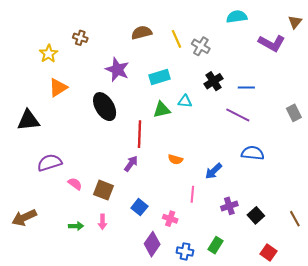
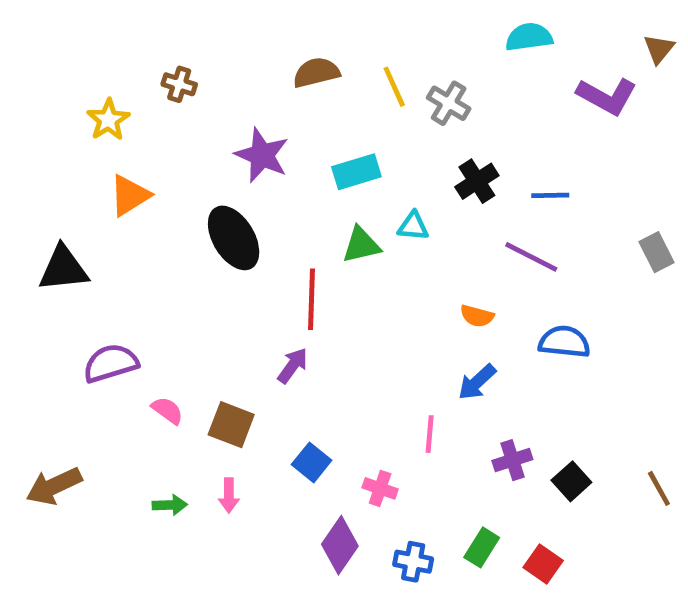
orange semicircle: (175, 159) -> (477, 316), moved
red square: (268, 252) -> (543, 564), moved

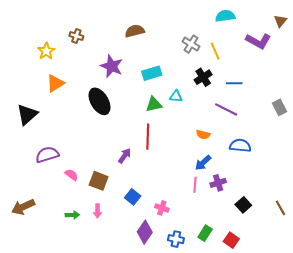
yellow line: (394, 87) -> (215, 51), moved
black triangle: (63, 269) -> (27, 114), turned -35
red line: (312, 299) -> (148, 137), moved
pink line: (430, 434) -> (195, 185), moved
purple cross: (512, 460) -> (218, 183), moved

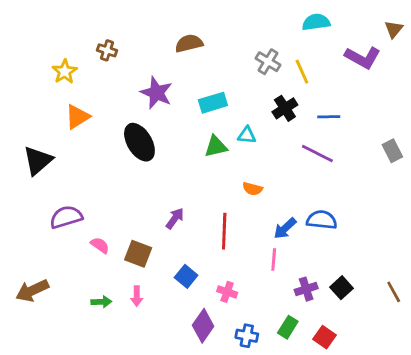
orange semicircle: (203, 135) -> (252, 189), moved
red line: (148, 137) -> (224, 231), moved
blue semicircle: (240, 146) -> (322, 220), moved
purple cross: (218, 183) -> (306, 289), moved

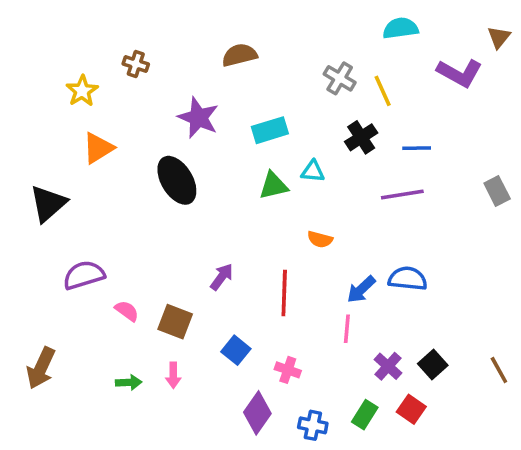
purple line: (317, 153) -> (402, 195), turned -36
purple cross: (306, 289) -> (388, 366), turned -30
brown arrow: (32, 290) -> (41, 368), turned -40
red square: (325, 337) -> (411, 409), moved

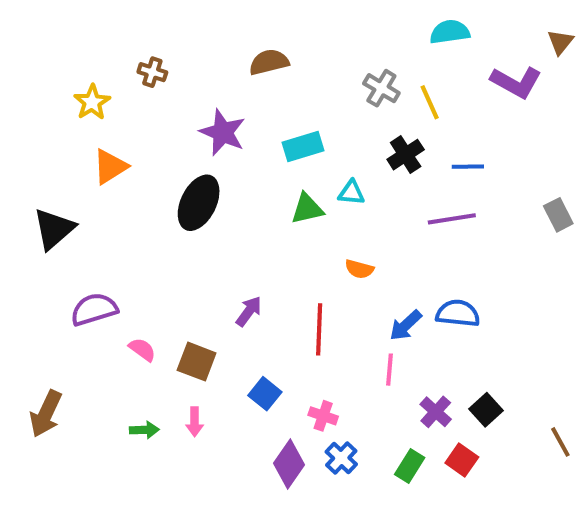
black ellipse: (177, 180) -> (199, 203), turned 57
brown line: (499, 370) -> (560, 442), moved
blue cross: (313, 425) -> (341, 458), moved, turned 32

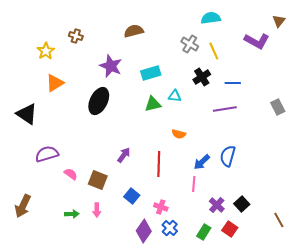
cyan semicircle: (450, 32) -> (211, 18), moved
black triangle: (54, 229) -> (27, 114), turned -45
blue semicircle: (458, 313) -> (228, 156), turned -80

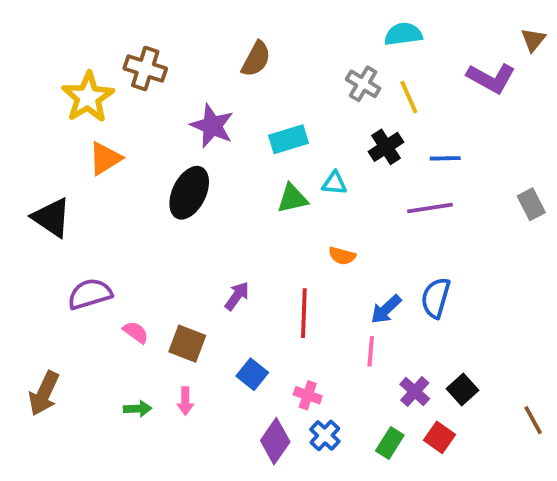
brown semicircle: (134, 31) -> (256, 59), turned 132
brown cross: (76, 36) -> (145, 69), size x1.5
yellow star: (46, 51) -> (88, 97), size x1.5

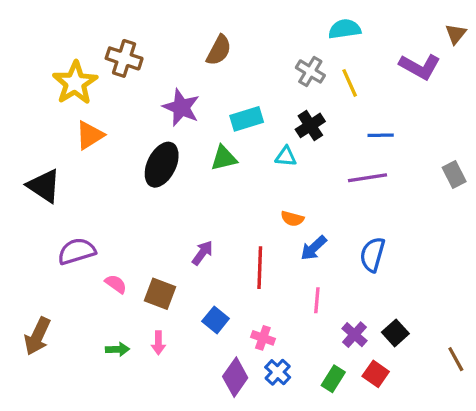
black cross: (386, 147) -> (310, 125), moved
green triangle: (292, 198) -> (224, 158), moved
blue arrow: (386, 309) -> (314, 248), moved

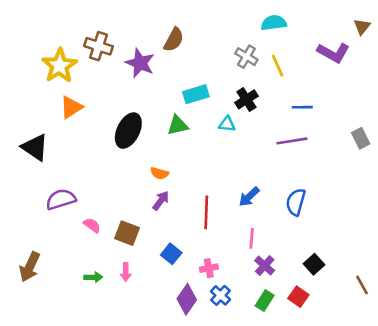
purple star: (181, 107) -> (140, 63), moved
orange semicircle: (292, 219) -> (159, 173), moved
purple cross: (354, 335) -> (265, 266), moved
pink cross: (263, 338) -> (209, 268), turned -30

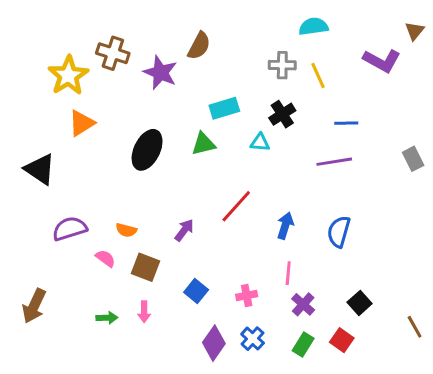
gray cross: (246, 57) -> (282, 65), turned -30
orange semicircle: (159, 173) -> (126, 230), moved
blue arrow: (249, 197) -> (285, 226), turned 150
red line: (206, 212) -> (236, 206), moved, turned 40
pink cross: (209, 268) -> (247, 295), moved

